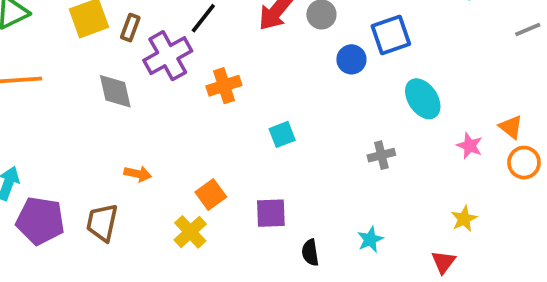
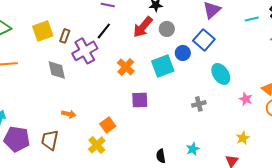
blue square: (391, 35) -> (204, 40), turned -30
orange cross: (224, 86) -> (126, 67), moved, turned -30
cyan square: (282, 134) -> (163, 66), moved, size x1.6
purple square: (271, 213) -> (140, 100), moved

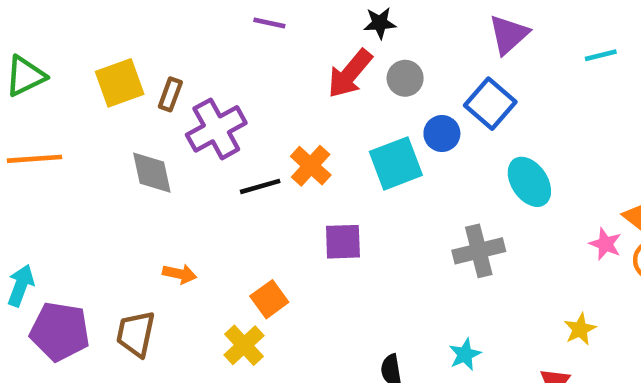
black line: (104, 31) -> (260, 186), moved, turned 36
pink star: (246, 99) -> (605, 244), moved
gray cross: (199, 104) -> (479, 251), size x1.5

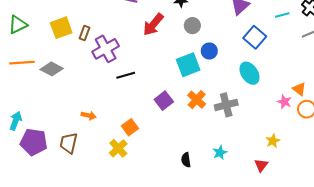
red arrow: (350, 74) -> (153, 25), moved
blue square: (490, 104) -> (255, 37), moved
orange cross: (311, 166) -> (197, 100), moved
gray diamond: (152, 173) -> (52, 69), moved, turned -50
purple square: (343, 242) -> (164, 101), turned -36

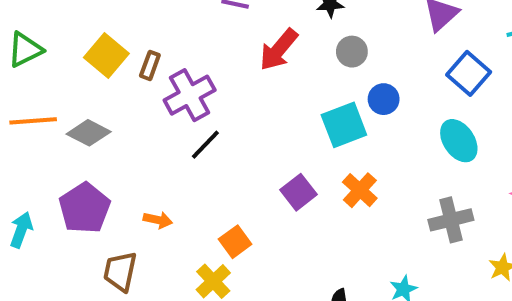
yellow square: (61, 28) -> (106, 56), turned -30
black line: (126, 75) -> (205, 145), moved, turned -30
gray cross: (226, 105) -> (451, 220), moved
purple pentagon: (34, 142) -> (85, 208), moved, turned 30

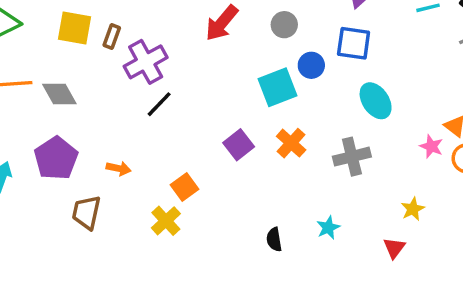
yellow square: (106, 56) -> (75, 28), turned -30
blue square: (469, 73) -> (354, 43), moved, turned -33
gray diamond: (89, 133) -> (59, 94), turned 33
gray cross: (451, 220) -> (352, 157), moved

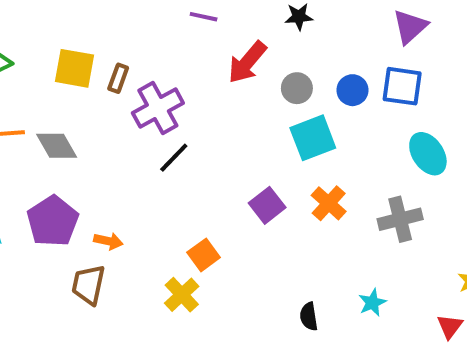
gray circle: (284, 25) -> (297, 88), moved
blue circle: (311, 65) -> (352, 90), moved
orange arrow: (119, 168) -> (108, 241), moved

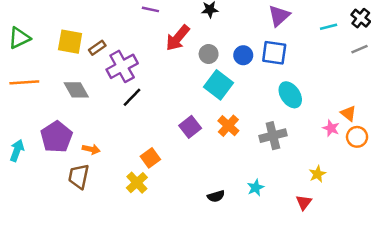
brown rectangle: (118, 78) -> (97, 48), turned 35
cyan square: (313, 138) -> (218, 85), turned -32
gray diamond: (57, 146) -> (76, 90), moved
black semicircle: (309, 316) -> (216, 196), turned -98

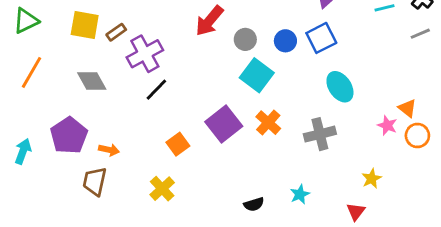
blue square: (274, 53) -> (321, 38), turned -35
orange line: (24, 82) -> (32, 72), turned -56
purple square: (190, 127) -> (224, 124), size x1.4
orange square: (150, 158) -> (178, 144), moved

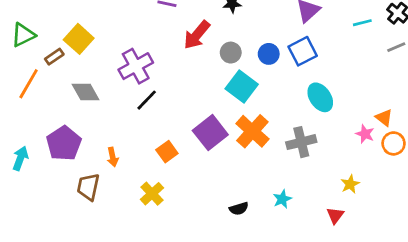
yellow square: (85, 25) -> (79, 39), turned 32
brown rectangle: (116, 32) -> (54, 57), moved
orange cross: (268, 123) -> (252, 131), size x1.4
orange arrow: (109, 150) -> (113, 157), moved, turned 66

